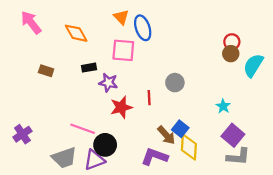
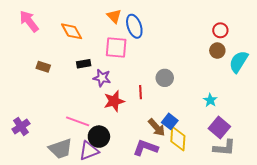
red circle: (232, 42) -> (220, 30), moved

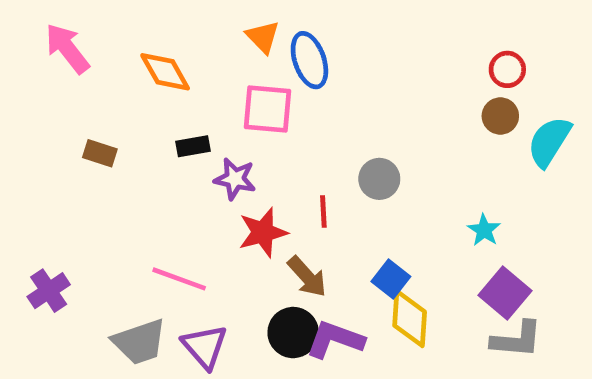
brown arrow: (157, 127) -> (307, 277), moved
black circle: (99, 137) -> (293, 333), moved
purple triangle: (89, 151) -> (205, 346), turned -50

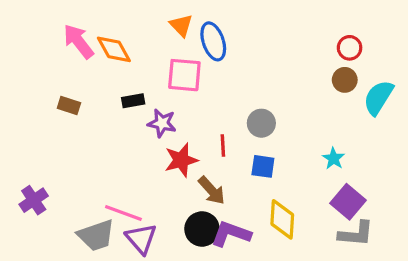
pink arrow: (67, 48) -> (79, 41), moved
pink line: (179, 279) -> (123, 213), moved
blue square: (391, 279) -> (263, 166), moved, turned -30

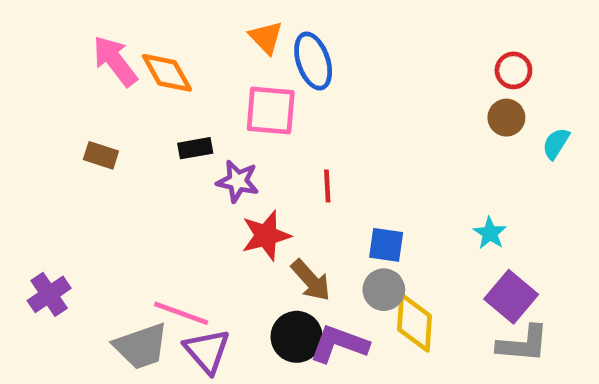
cyan semicircle: (378, 98) -> (556, 144), size x0.6
gray circle: (261, 123) -> (384, 290), moved
red line: (223, 146) -> (327, 186), moved

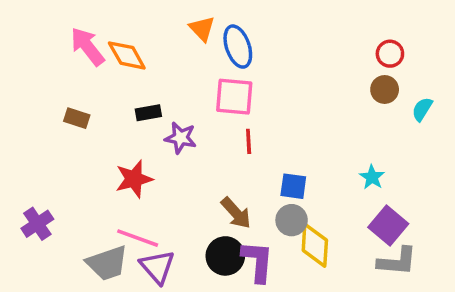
pink square: (271, 111) -> (234, 97), moved
red star: (266, 235) -> (134, 179), moved
purple L-shape: (339, 344) -> (258, 261), turned 75

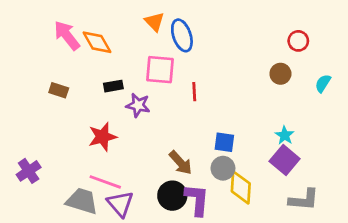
brown circle: (385, 89) -> (280, 74), moved
pink square: (234, 97) -> (160, 70), moved
red line: (249, 141) -> (194, 92), moved
purple square: (388, 226) -> (285, 160), moved
gray trapezoid: (107, 263) -> (82, 201), turned -144

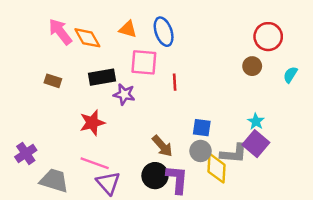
orange triangle: (155, 22) -> (128, 29), moved, turned -30
red circle: (298, 41) -> (268, 37), size x1.5
black rectangle: (113, 86) -> (102, 77), size x1.5
gray L-shape: (304, 200) -> (234, 153), moved
gray trapezoid: (82, 201) -> (54, 180), moved

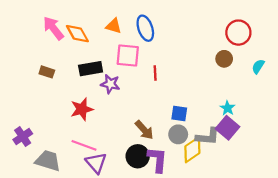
yellow diamond: (217, 168) -> (192, 150), turned 52

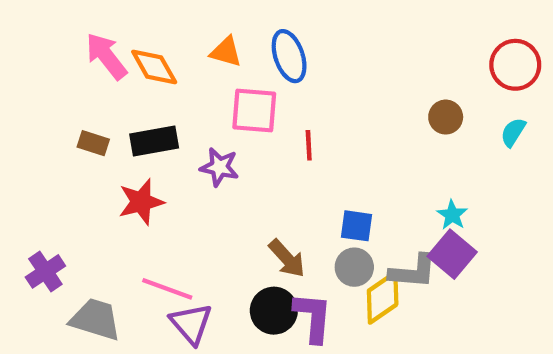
red circle: (238, 33) -> (515, 65), moved
black rectangle: (91, 69) -> (154, 141), moved
red star: (82, 109) -> (141, 202), moved

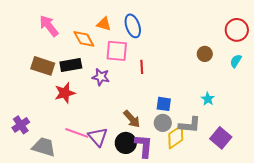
orange diamond: (154, 67) -> (84, 39), moved
brown rectangle: (93, 143) -> (43, 66), size x1.6
purple square: (452, 254) -> (221, 138), moved
purple triangle: (191, 324) -> (98, 137), moved

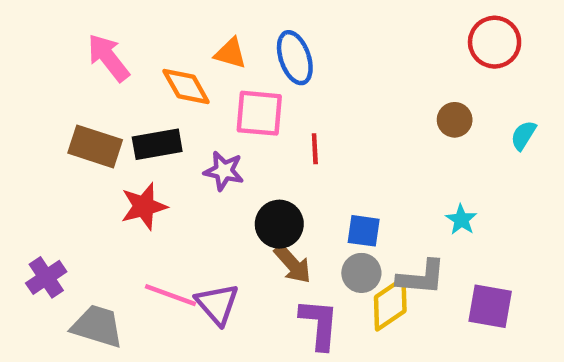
red circle: (237, 30) -> (495, 42), moved
purple square: (221, 138) -> (490, 306), turned -30
black circle: (126, 143) -> (279, 224), moved

